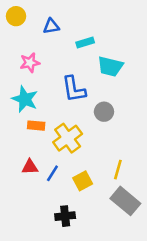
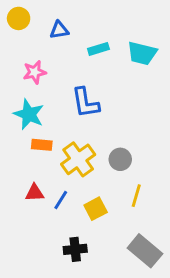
cyan trapezoid: (110, 66) -> (142, 53), moved
gray circle: (104, 112) -> (120, 159), moved
gray rectangle: (125, 201) -> (145, 251), moved

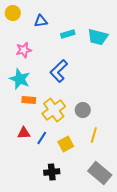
blue L-shape: (85, 103) -> (59, 71), turned 55

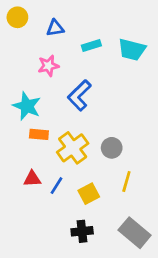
pink star: (24, 50) -> (48, 66), moved
black cross: (52, 172) -> (82, 231), moved

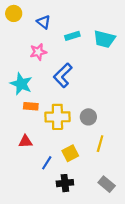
blue triangle: (55, 28) -> (44, 22), turned 48
yellow cross: (73, 148) -> (57, 117), turned 35
blue line: (56, 186) -> (47, 163), moved
gray rectangle: (135, 233) -> (107, 184), size x0.7

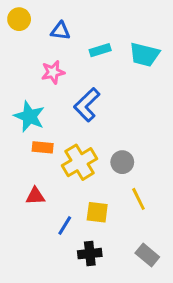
blue triangle: (44, 22) -> (60, 31), turned -32
yellow cross: (57, 117) -> (80, 162), turned -30
yellow line: (100, 144) -> (138, 199), turned -42
yellow square: (70, 153) -> (97, 212), turned 35

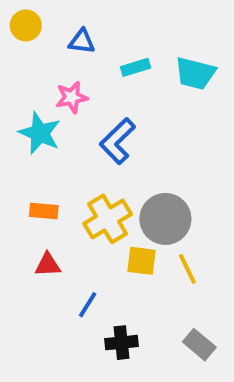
cyan star: (29, 116) -> (40, 133), moved
orange rectangle: (43, 147) -> (44, 211), moved
gray circle: (122, 162) -> (165, 219), size x1.6
yellow square: (97, 212) -> (141, 261), moved

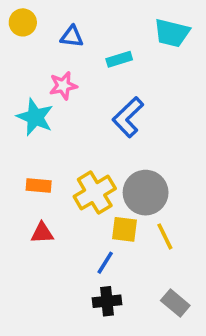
cyan trapezoid: (195, 73) -> (172, 33), moved
blue L-shape: (118, 141) -> (128, 117), moved
blue line: (88, 305) -> (105, 263), moved

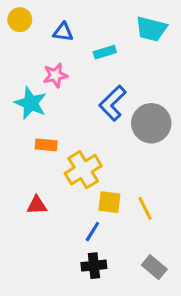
orange rectangle: (39, 186) -> (46, 145), moved
gray circle: (146, 193) -> (151, 123), moved

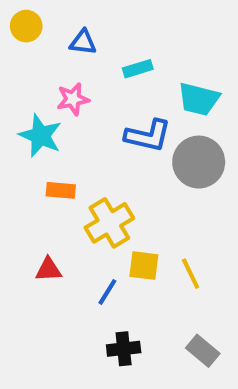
cyan trapezoid: (151, 29) -> (199, 99), moved
blue L-shape: (113, 103) -> (148, 136), turned -123
blue line: (92, 232) -> (107, 292), moved

